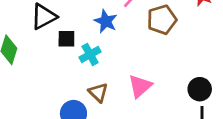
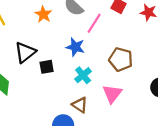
brown pentagon: (162, 20) -> (121, 59), moved, turned -30
cyan cross: (90, 54) -> (83, 75), moved

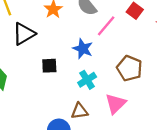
black triangle: (25, 52) -> (24, 34), moved
brown triangle: (80, 105) -> (79, 111), turned -49

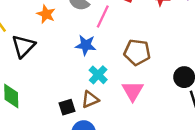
black square: (49, 66) -> (67, 107), moved
brown triangle: (79, 111) -> (90, 99), moved

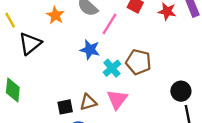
cyan cross: (98, 75) -> (112, 68), moved
pink triangle: (133, 91) -> (117, 99), moved

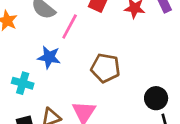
cyan cross: (112, 68) -> (23, 83), moved, turned -30

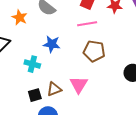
pink line: (70, 27) -> (87, 24), moved, turned 54

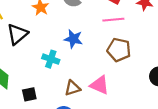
pink triangle: (79, 85) -> (100, 85), turned -42
black square: (35, 95) -> (29, 94), moved

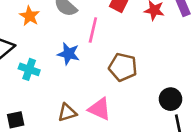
pink line: (113, 20) -> (93, 30), moved, turned -72
cyan cross: (51, 59) -> (29, 69), moved

